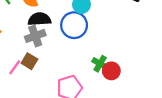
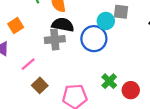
brown square: (29, 61) -> (40, 85), moved
red circle: (111, 71) -> (131, 90), moved

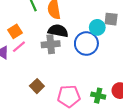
pink line: (28, 64) -> (19, 47), moved
green cross: (109, 81) -> (98, 96), moved, turned -32

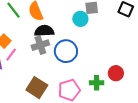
blue circle: (86, 44) -> (66, 51), moved
brown square: (37, 86) -> (37, 88), size x1.5

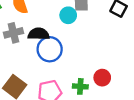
black semicircle: (44, 31) -> (39, 34), moved
gray cross: (40, 45) -> (13, 33), moved

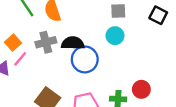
cyan circle: (68, 15) -> (115, 36), moved

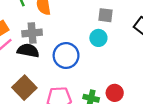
black semicircle: (73, 43) -> (28, 51), moved

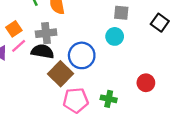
brown square: (24, 88) -> (61, 74), moved
red circle: (115, 93) -> (146, 83), moved

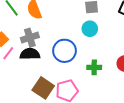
brown square: (61, 74) -> (43, 88), moved
green cross: (109, 99) -> (94, 67), moved

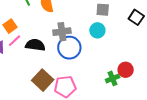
gray cross: (30, 38) -> (62, 32), moved
green cross: (94, 67) -> (113, 78), moved, turned -32

